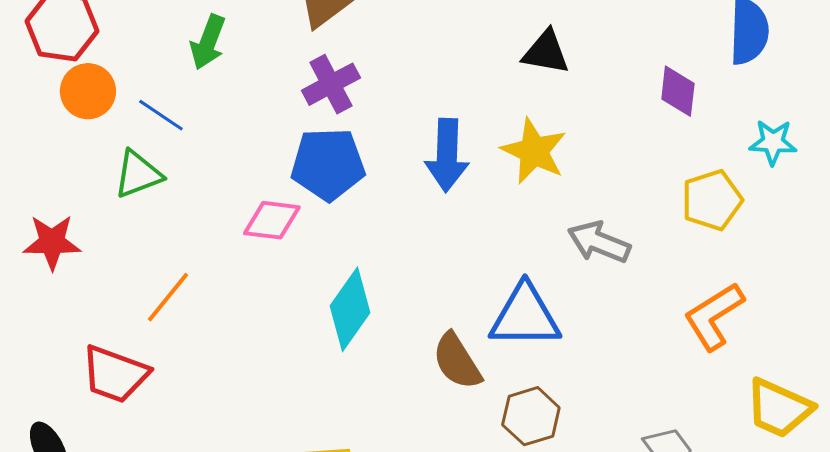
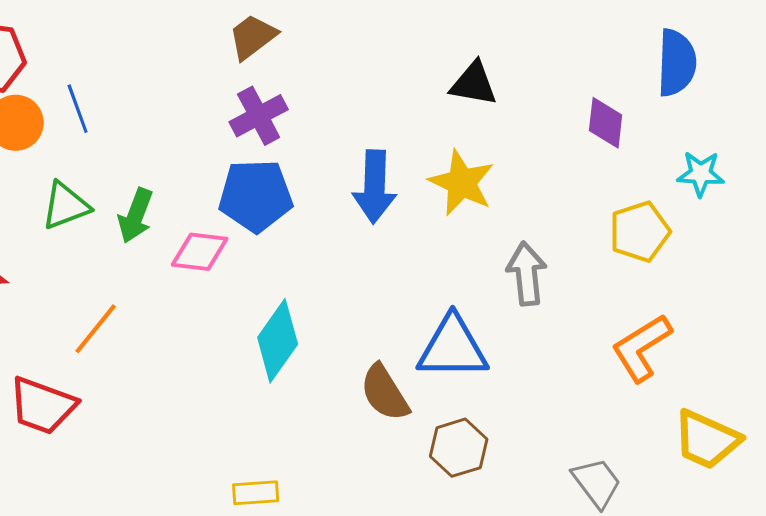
green arrow: (208, 42) -> (136, 216), moved
blue line: (161, 115) -> (78, 109), moved, turned 36
gray arrow: (599, 242) -> (527, 274), turned 62

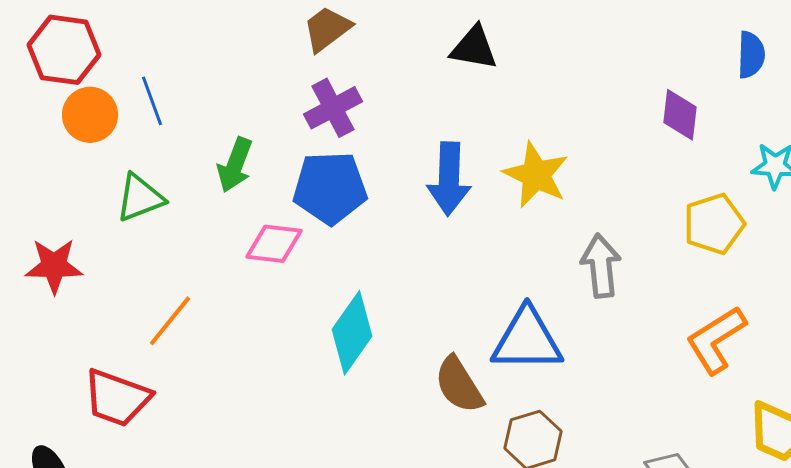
blue semicircle: (677, 63) -> (751, 55), size x0.7
black triangle: (474, 84) -> (474, 48), moved
green arrow: (136, 216) -> (235, 165), moved

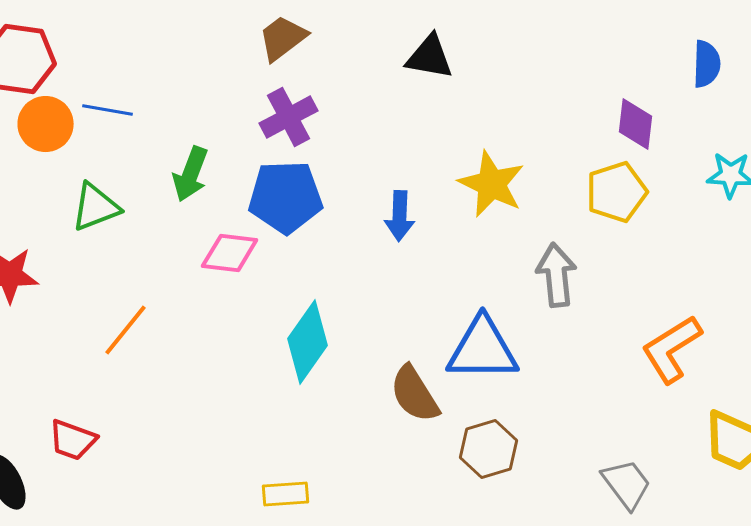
blue line: (152, 101) -> (108, 110), turned -60
blue arrow: (449, 179) -> (400, 216), moved, size x0.7
yellow pentagon: (714, 224) -> (617, 192), moved
red trapezoid: (117, 398) -> (73, 440), moved, size x0.7

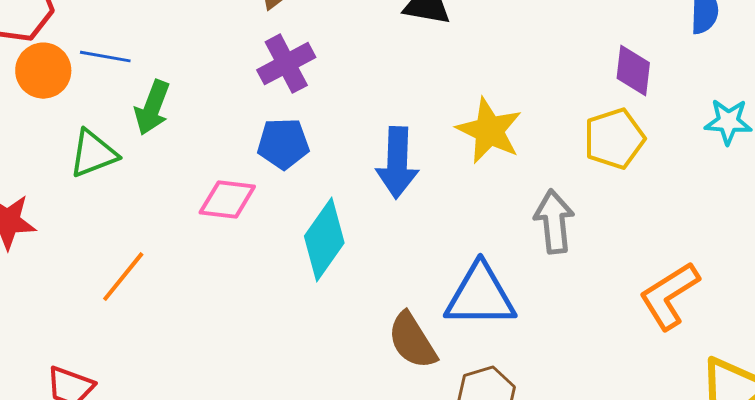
green arrow: (191, 174) -> (152, 108), moved
blue pentagon: (286, 197) -> (283, 144), size x0.7
blue arrow: (400, 216) -> (397, 163), size x1.4
cyan diamond: (308, 342) -> (324, 240), moved

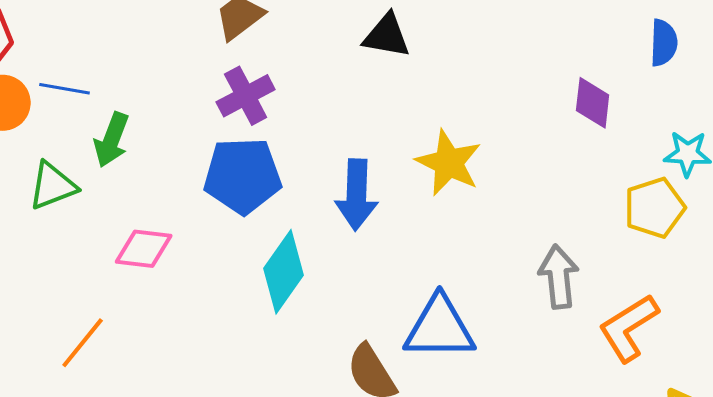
yellow pentagon: (614, 139) -> (655, 208), moved
blue pentagon: (283, 144) -> (243, 176), size x1.5
pink diamond: (227, 200) -> (144, 249), moved
gray arrow: (554, 222) -> (559, 277), moved
orange line: (123, 277) -> (83, 343), moved

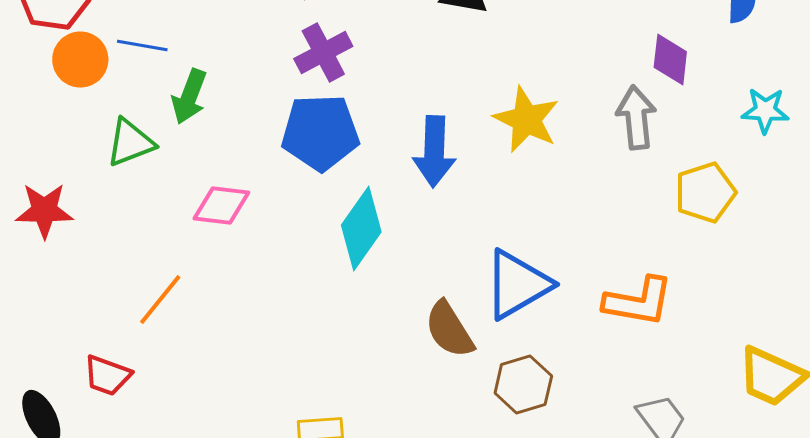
yellow pentagon: (655, 208) -> (705, 192), moved
gray arrow: (559, 277) -> (636, 118), moved
blue triangle: (440, 328) -> (517, 284), turned -30
orange L-shape: (629, 328) -> (638, 302), moved, turned -138

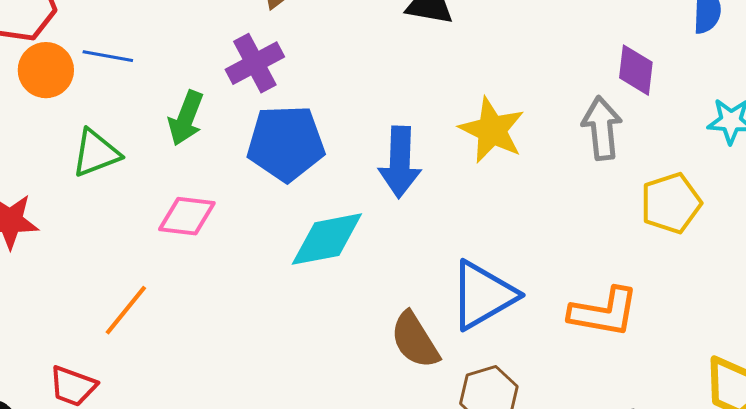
purple cross: (323, 52) -> (255, 63), moved
green arrow: (189, 96) -> (186, 118), moved
cyan diamond: (361, 228) -> (327, 239), turned 44

